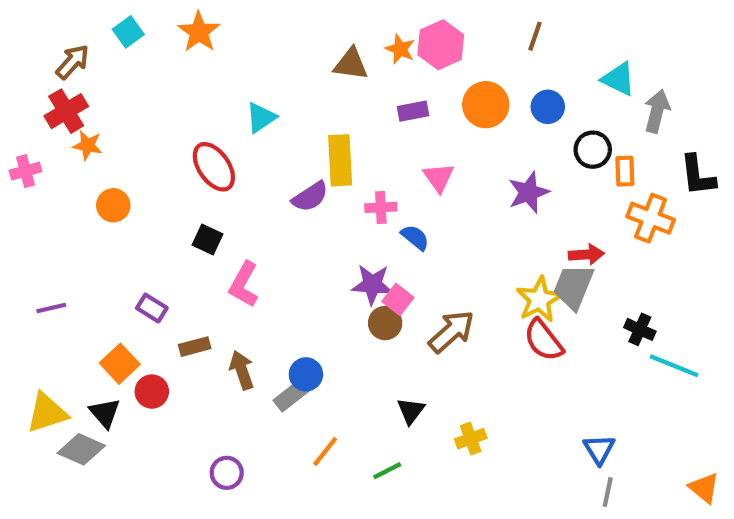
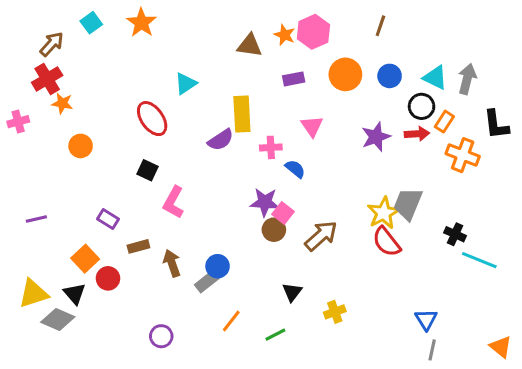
cyan triangle: (618, 79) -> (435, 77), moved
orange rectangle: (625, 171) -> (444, 122), turned 35
red arrow: (586, 255) -> (417, 134), moved

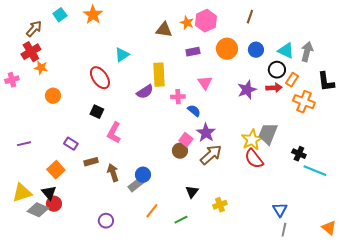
purple star: (265, 202) -> (206, 133), moved, turned 30
red circle: (108, 278) -> (54, 204), moved

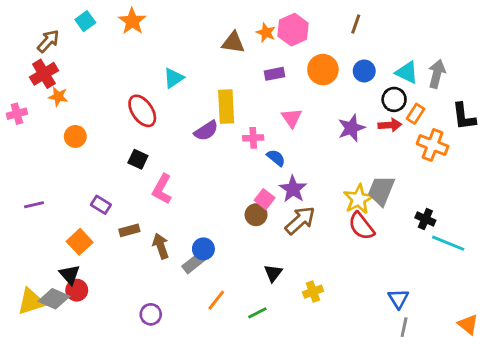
yellow triangle: (22, 193) -> (31, 302), moved

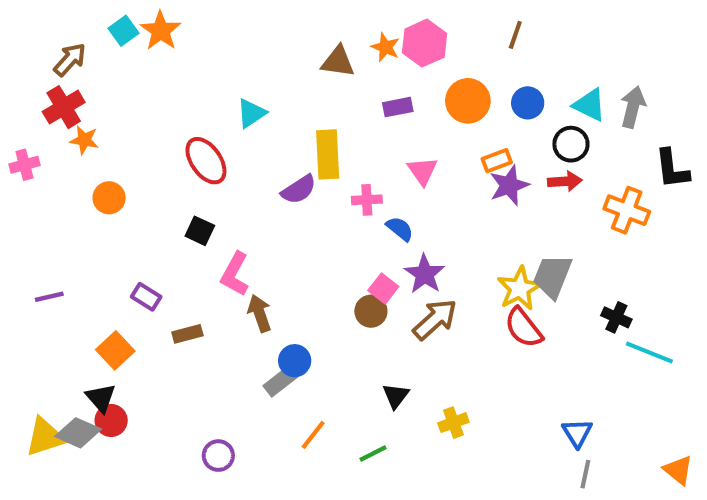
orange star: (132, 21) -> (161, 31), moved
orange rectangle: (415, 114) -> (497, 161), moved, turned 36
brown arrow: (161, 246) -> (260, 313), moved

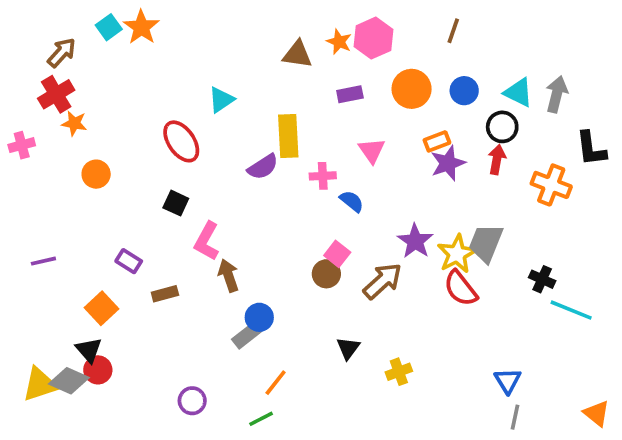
red arrow: (565, 181) -> (497, 160), turned -76
purple star: (425, 274) -> (415, 241), moved
green line: (373, 453) -> (261, 419), moved

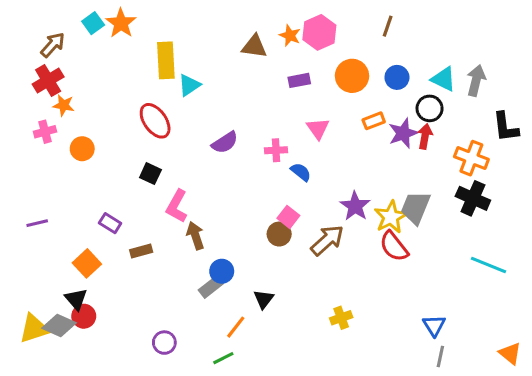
yellow rectangle: (288, 136) -> (166, 60), moved
pink cross: (22, 145) -> (45, 132), moved
purple star: (448, 163) -> (403, 133), moved
black cross: (542, 279) -> (473, 198), moved, size x1.5
black triangle: (348, 348) -> (264, 299), moved

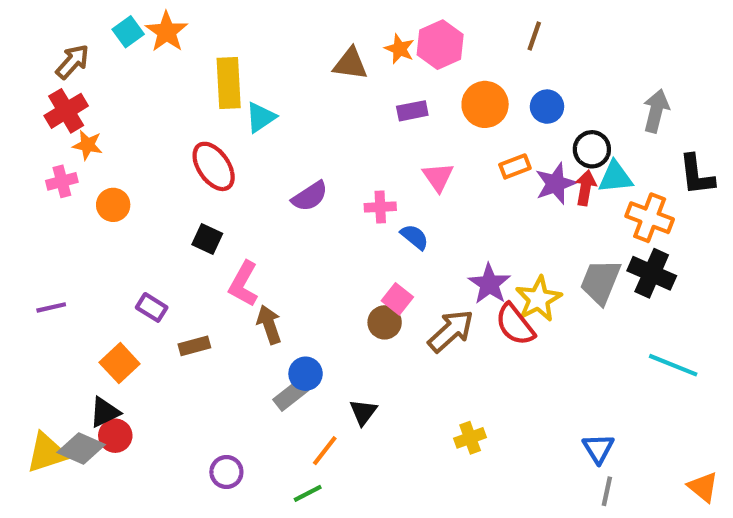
cyan triangle: (443, 79) -> (615, 177), moved, turned -32
gray trapezoid: (416, 208) -> (600, 282), moved
red semicircle: (394, 246) -> (515, 325), moved
black triangle: (76, 299) -> (105, 412), turned 45

